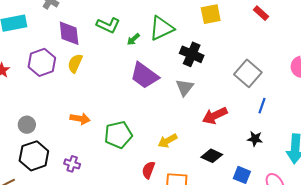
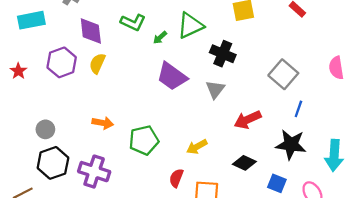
black star: (255, 139) -> (291, 145), size x1.8
purple cross: (72, 164) -> (94, 172), size x1.8

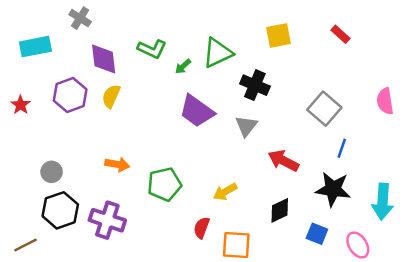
red arrow: (248, 120) -> (283, 161), turned 52
black diamond: (244, 163) -> (280, 210), turned -50

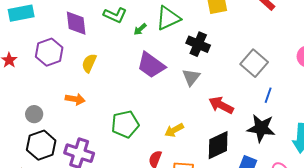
yellow semicircle: (111, 96) -> (89, 63), moved
orange arrow: (117, 164) -> (75, 99), moved
black diamond: (280, 210) -> (218, 145), size x1.4

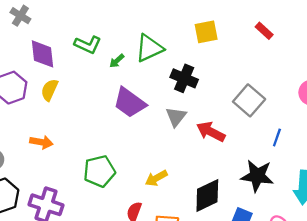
yellow semicircle: (89, 63) -> (49, 90), moved
blue line: (268, 95) -> (277, 138), moved
red arrow: (221, 105) -> (211, 132), moved

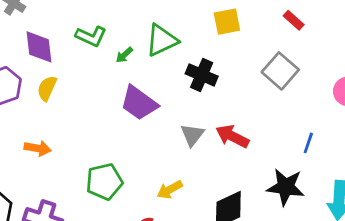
gray square: (249, 100) -> (280, 71), moved
gray triangle: (176, 117) -> (192, 135), moved

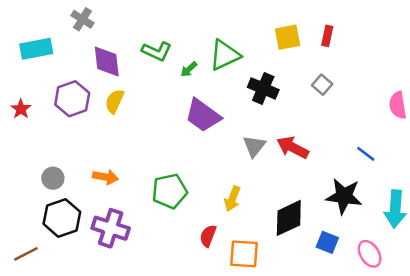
red rectangle: (294, 20) -> (327, 36), moved, turned 60
gray square: (280, 71) -> (322, 85), moved, size x0.6
blue line: (308, 143) -> (366, 154), turned -72
orange arrow: (38, 148) -> (105, 177), moved
yellow arrow: (170, 190) -> (232, 199), turned -40

